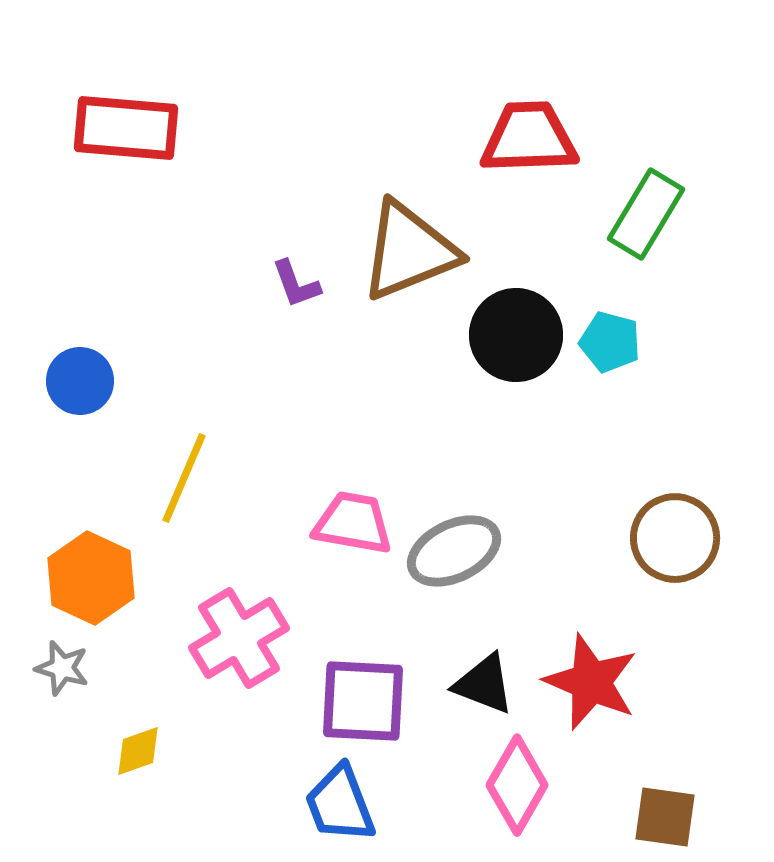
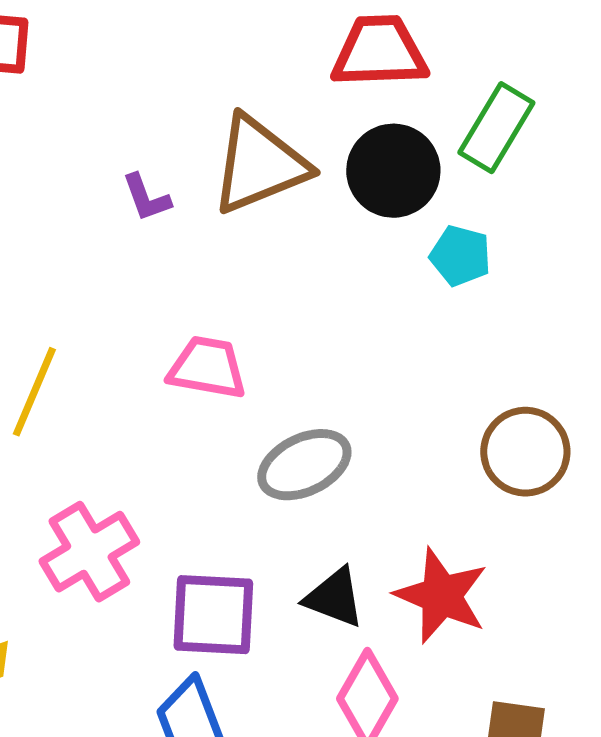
black circle: (516, 335) -> (393, 171), moved
pink trapezoid: (353, 523) -> (207, 368), moved

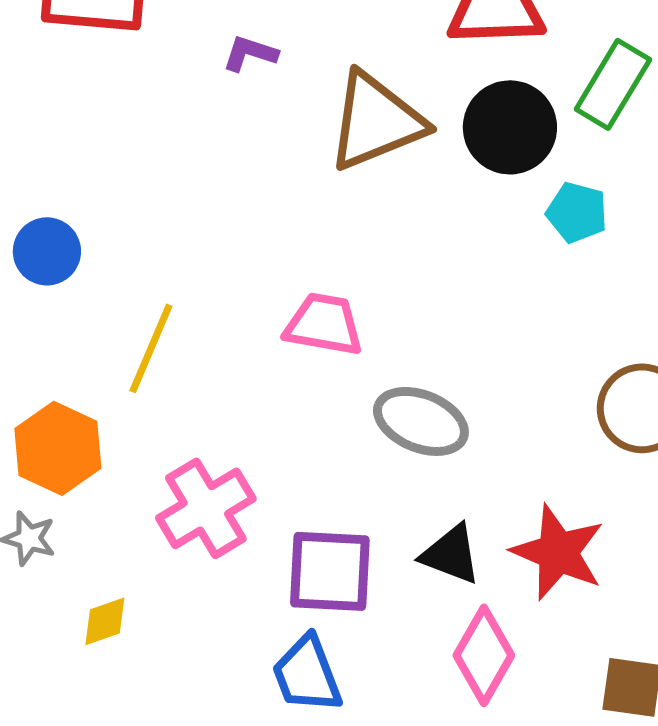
purple L-shape: (146, 198) -> (250, 53), moved, turned 128
gray ellipse: (304, 465) -> (421, 421), turned 48

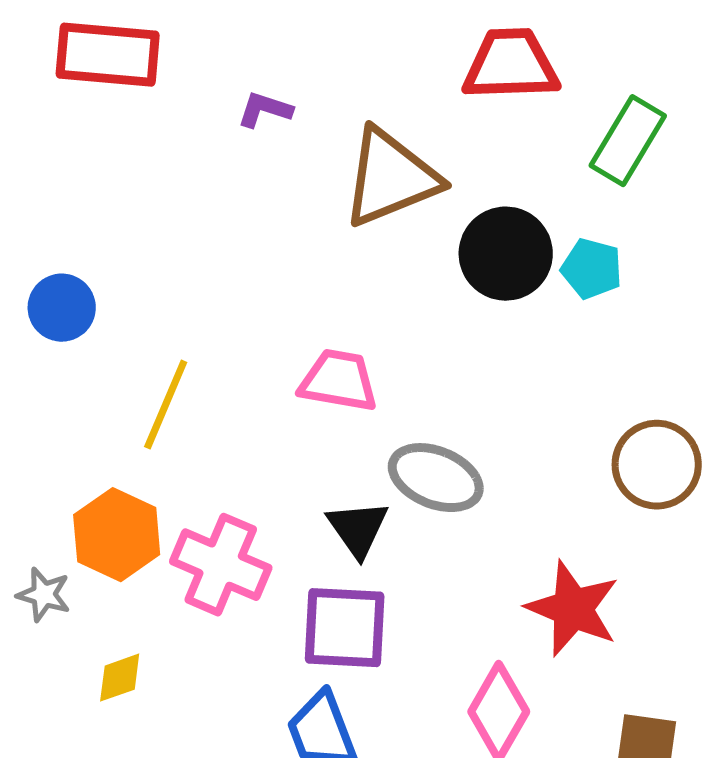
black circle: (510, 127) -> (506, 254), moved
orange hexagon: (58, 448) -> (117, 535), moved
pink cross: (206, 508) -> (221, 565), turned -36
black triangle: (451, 554) -> (358, 529), moved, turned 34

